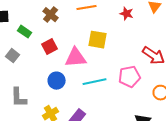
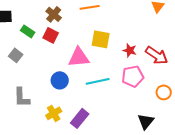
red star: (127, 14) -> (130, 50), moved
red square: (50, 47) -> (51, 35), moved, turned -35

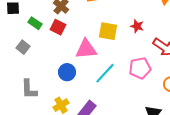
red star: (130, 50) -> (137, 26), moved
cyan line: (98, 81) -> (105, 73), turned -35

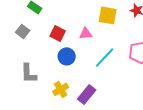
red square: (58, 27) -> (58, 33), moved
pink triangle: (86, 49) -> (86, 33), size x0.6

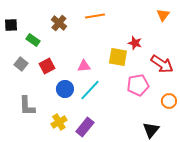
yellow square: (108, 15) -> (118, 57), moved
red square: (58, 33) -> (47, 66), moved, turned 35
cyan line: (105, 57) -> (90, 90), moved

